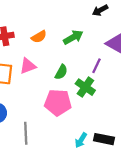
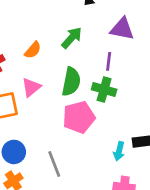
green semicircle: (61, 72) -> (71, 82), size x1.5

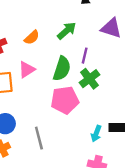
purple line: (109, 61) -> (85, 56), moved
green cross: (104, 90) -> (89, 79), turned 30

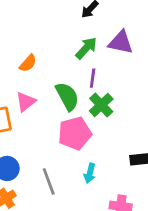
green arrow: (67, 31) -> (86, 48), moved
green semicircle: (62, 69) -> (67, 96), turned -40
cyan arrow: (96, 134) -> (90, 173), moved

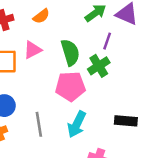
purple line: (93, 78) -> (107, 41), moved
cyan arrow: (90, 173) -> (77, 124), size x1.5

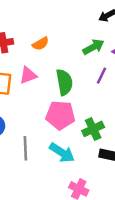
green cross: (99, 66) -> (93, 129), moved
cyan arrow: (77, 124) -> (62, 153), turned -90

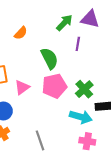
pink triangle: (28, 75) -> (22, 87), moved
gray line: (25, 148) -> (40, 140), moved
cyan arrow: (62, 153) -> (81, 117), moved

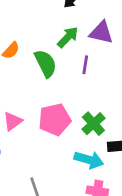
green semicircle: (49, 58) -> (46, 63), moved

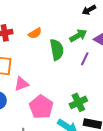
pink pentagon: (55, 119) -> (41, 107), moved, turned 30

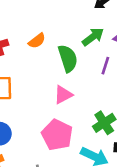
pink triangle: (21, 84) -> (63, 95), moved

